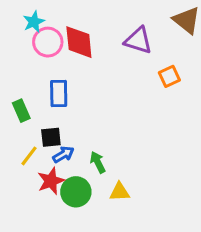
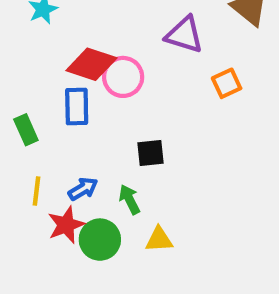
pink circle: (48, 42) -> (123, 77), moved
red diamond: (79, 42) -> (91, 64), moved, turned -66
black square: (51, 137) -> (151, 153), moved
yellow line: (29, 156) -> (37, 191), turned -30

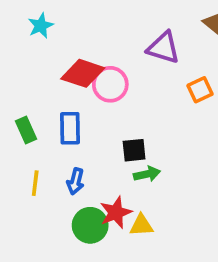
blue rectangle: (77, 107) -> (70, 128), moved
blue arrow: (83, 189) -> (75, 181), turned 135
green arrow: (129, 199) -> (147, 174), moved, turned 105
red star: (66, 225) -> (116, 212), moved

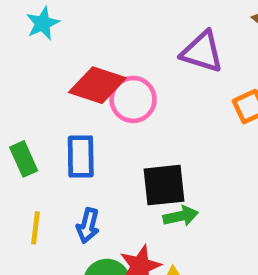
black square: (134, 150) -> (164, 185), size x1.4

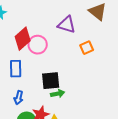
red diamond: (97, 85) -> (23, 39), turned -60

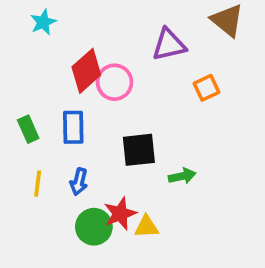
purple triangle: (67, 25) -> (169, 45), turned -30
green arrow: (58, 94) -> (182, 176), moved

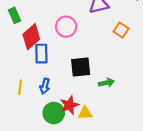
red diamond: (86, 71) -> (31, 37), moved
orange square: (207, 88) -> (121, 30), turned -32
green rectangle: (28, 129) -> (14, 15), moved

